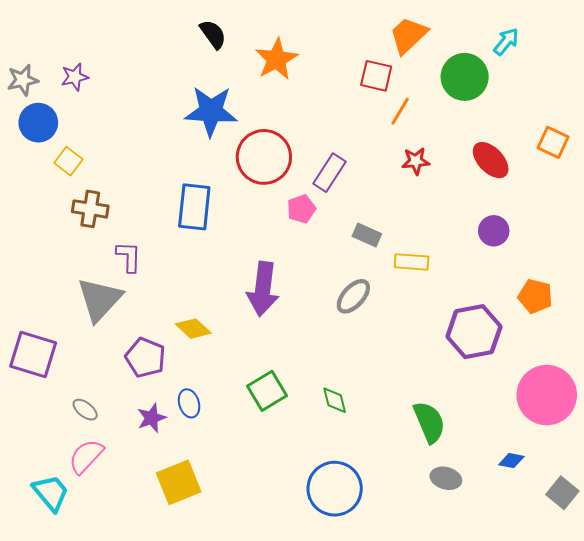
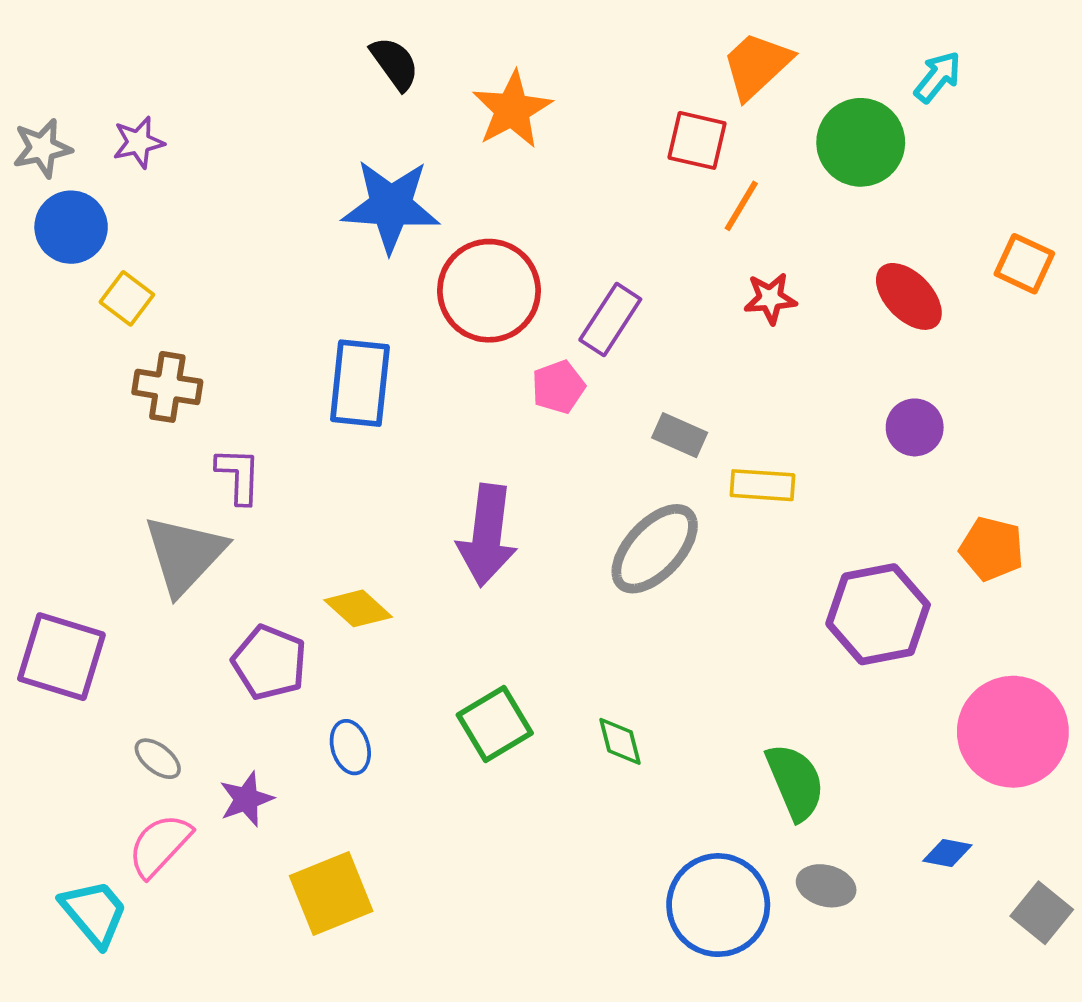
gray ellipse: (353, 296) -> (655, 549), size x1.4
purple star: (152, 418) -> (246, 799), moved
blue circle: (335, 489) -> (718, 905), moved

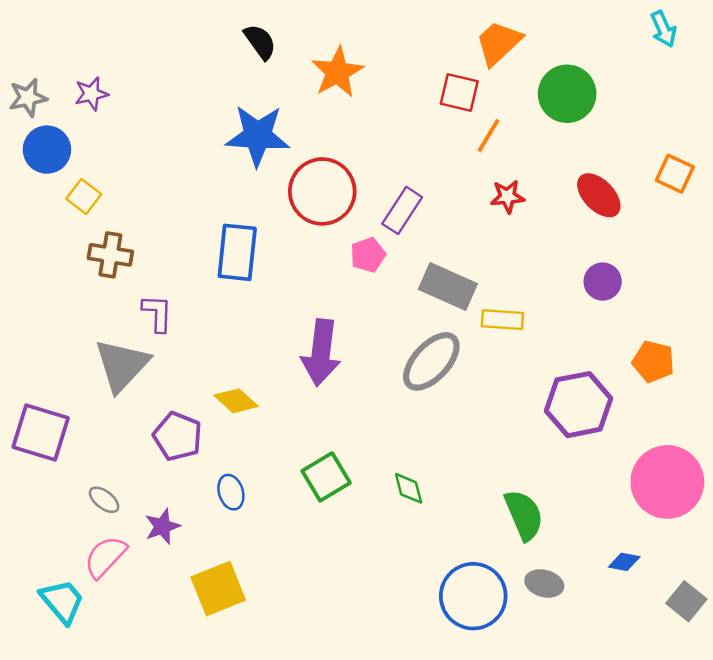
cyan arrow: (938, 77) -> (664, 29), moved, turned 117
gray rectangle: (680, 435) -> (448, 287), size x1.6

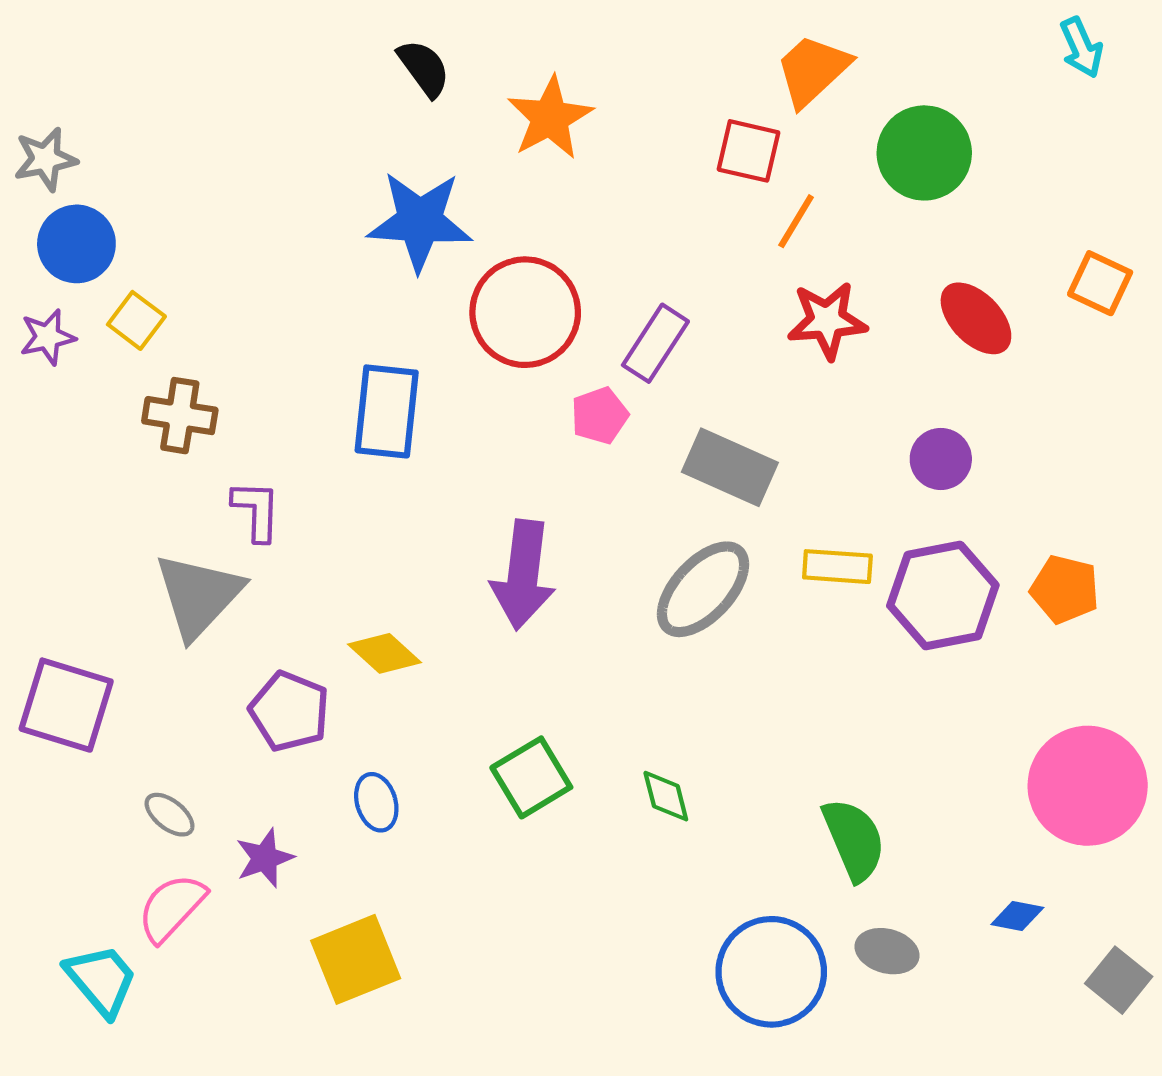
purple star: (91, 94) -> (48, 337), moved
red star: (507, 197) -> (827, 320), size x1.4
purple circle: (603, 282) -> (941, 459), moved
yellow rectangle: (502, 320) -> (837, 567), moved
purple hexagon: (579, 405) -> (943, 595), moved

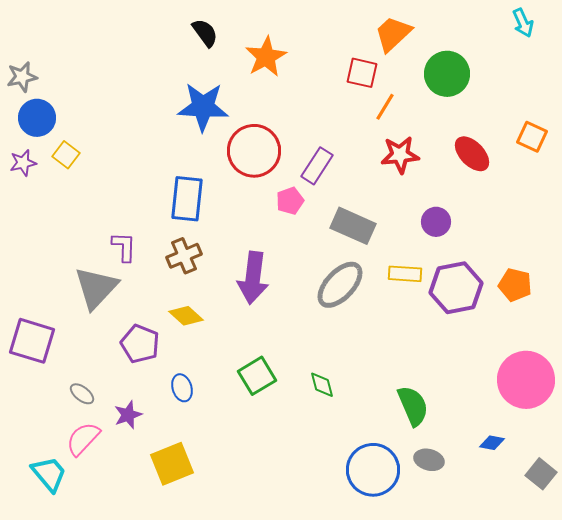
brown cross: (180, 416) -> (184, 256), moved, turned -32
purple circle: (941, 459) -> (436, 222), moved

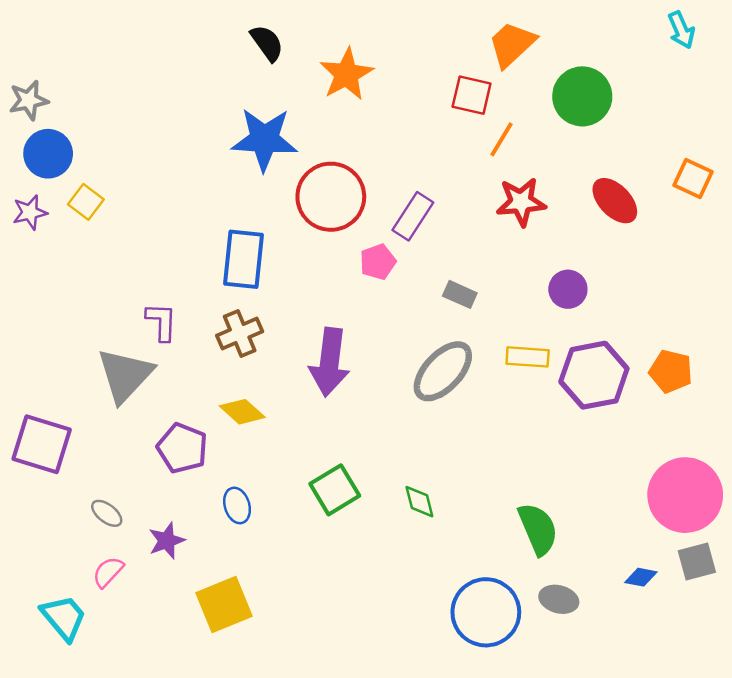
gray rectangle: (353, 226) -> (460, 294), size x0.6
pink semicircle: (83, 439) -> (108, 572), size x0.7
gray square: (541, 474) -> (697, 562), moved, turned 36

